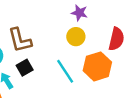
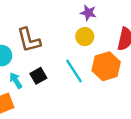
black square: (25, 68) -> (38, 76), moved

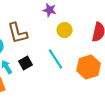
purple star: (88, 13) -> (50, 10), moved
orange hexagon: (106, 66) -> (89, 67), moved

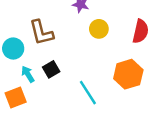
cyan line: (56, 59) -> (88, 93), moved

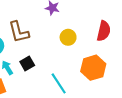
yellow circle: (99, 29) -> (68, 37), moved

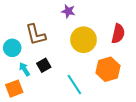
yellow circle: (68, 37) -> (83, 40), size x1.6

